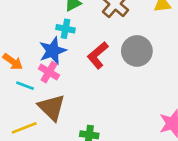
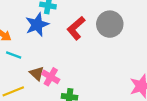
pink cross: (49, 72) -> (51, 77), moved
brown triangle: (52, 107) -> (37, 73), size x0.6

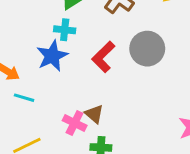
brown triangle: (37, 73) -> (94, 114), moved

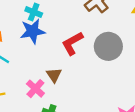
cyan cross: (65, 30) -> (34, 12), moved
brown triangle: (94, 114) -> (54, 75), moved

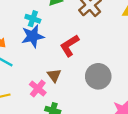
gray circle: (108, 46) -> (98, 76), moved

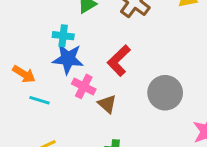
blue star: (33, 36) -> (68, 59), turned 30
pink cross: (38, 89) -> (84, 86), moved

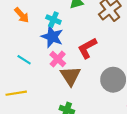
orange arrow: (24, 74) -> (22, 15), moved
brown triangle: (107, 104) -> (70, 76), size x1.5

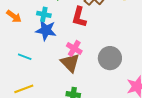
red L-shape: (87, 48) -> (79, 17), moved, turned -35
pink cross: (58, 59) -> (74, 48), moved

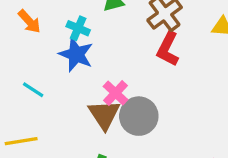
red L-shape: (79, 17) -> (168, 49), moved
gray circle: (110, 58) -> (139, 116), moved

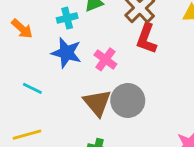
cyan cross: (78, 28) -> (67, 18), moved, turned -30
pink cross: (115, 93) -> (105, 59), moved

